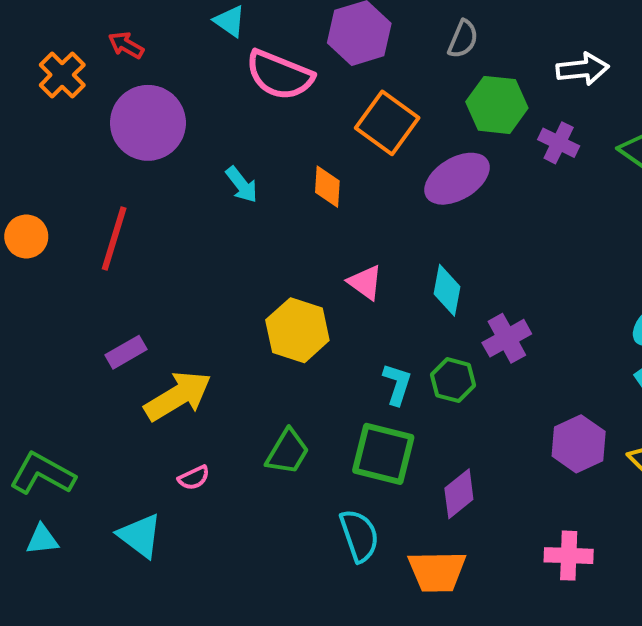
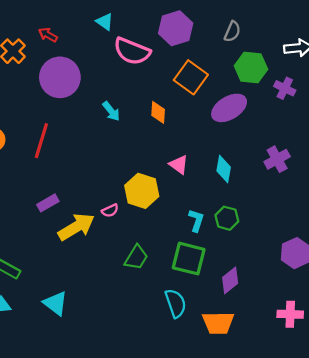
purple cross: (507, 338) -> (277, 159), moved
pink semicircle: (194, 478) -> (110, 211), moved

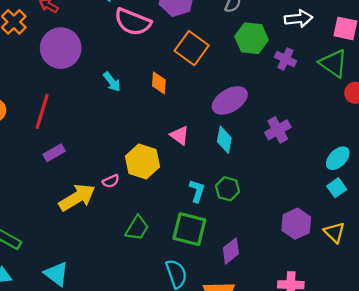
purple ellipse: (229, 108) -> (230, 100), moved
purple rectangle: (48, 203) -> (54, 153), moved

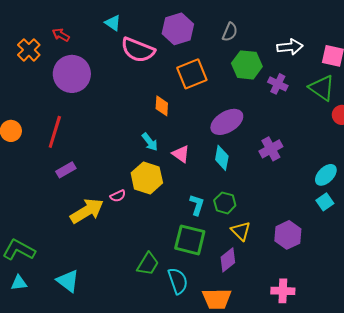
orange square: (192, 48) -> (192, 74), turned 32
cyan arrow: (112, 82) -> (150, 142), moved
green trapezoid: (137, 228) -> (148, 264), moved
yellow triangle: (334, 232) -> (241, 231), moved

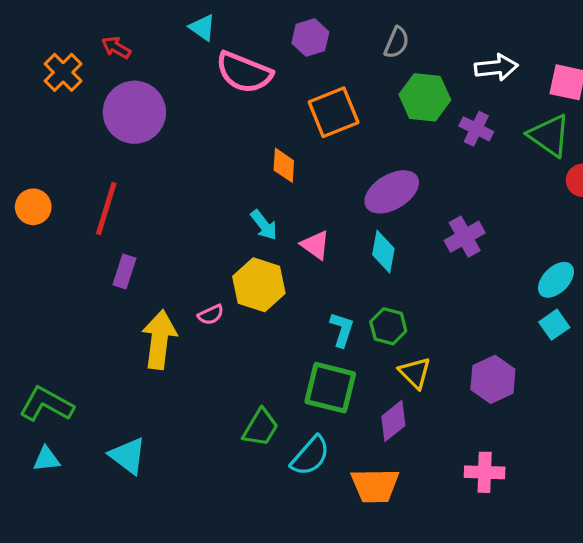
purple hexagon: (178, 29) -> (310, 38), size x0.7
purple rectangle: (66, 170) -> (124, 272), turned -42
yellow arrow: (87, 211) -> (159, 340), turned -52
cyan semicircle: (178, 281) -> (310, 456), turned 60

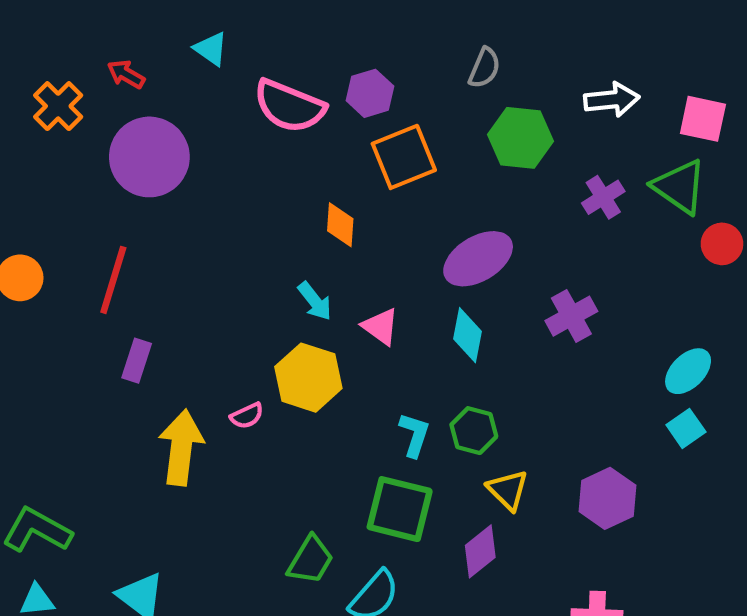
cyan triangle: (202, 28) -> (211, 49), moved
purple hexagon: (310, 38) -> (370, 93), moved
purple cross: (476, 129) -> (603, 197), moved, turned 32

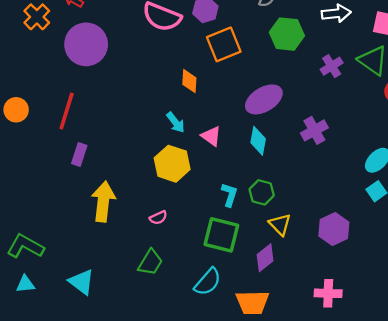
pink semicircle: (247, 416) -> (158, 218), moved
green trapezoid: (311, 560) -> (150, 262), moved

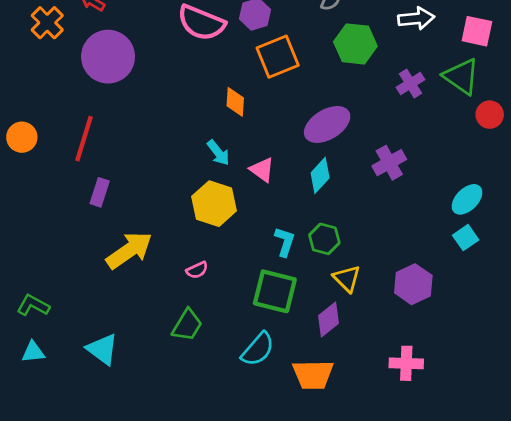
cyan diamond: (258, 141) -> (320, 175), turned 32
yellow arrow: (103, 202) -> (129, 250), turned 48
green L-shape: (25, 246) -> (33, 305), size x0.7

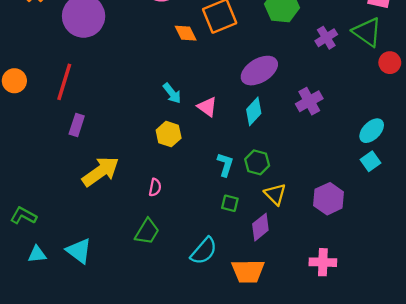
orange diamond: (235, 102) -> (186, 33), moved, turned -30
yellow hexagon: (214, 204) -> (169, 134), size x0.7
pink semicircle: (197, 270) -> (155, 187), turned -54
green square: (275, 291) -> (230, 203), moved, size x0.5
cyan triangle: (33, 352) -> (37, 254), moved

